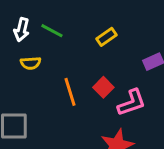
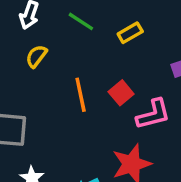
green line: (52, 31) -> (81, 21), moved
yellow semicircle: (31, 63) -> (36, 56), turned 126

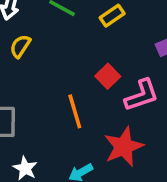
orange line: (81, 95) -> (75, 111), moved

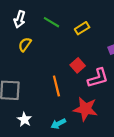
red star: (124, 147) -> (85, 109), turned 30

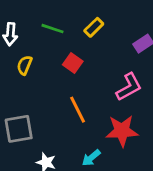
red square: (78, 65) -> (73, 63), moved

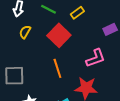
red square: (73, 63) -> (59, 35), size x1.6

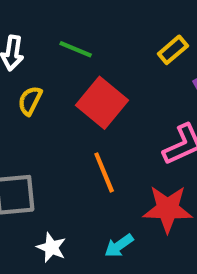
yellow rectangle: (77, 13) -> (173, 50), moved

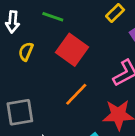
orange line: (104, 172) -> (76, 94), turned 70

